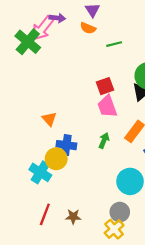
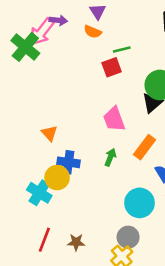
red square: (105, 86) -> (112, 67), moved

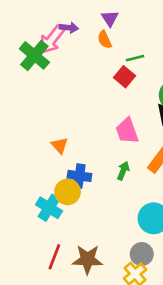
orange semicircle: (93, 32) -> (105, 40), turned 42
red square: (112, 67) -> (124, 77), turned -30
brown star: (76, 242) -> (87, 259), size x1.6

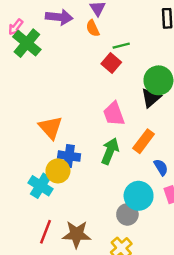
purple arrow: (69, 28) -> (59, 17), size x1.5
pink arrow: (52, 40) -> (16, 27), moved, size x0.6
orange triangle: (60, 146) -> (50, 128), size x1.5
green arrow: (123, 171) -> (110, 151), size x1.5
gray circle: (142, 254) -> (127, 214), moved

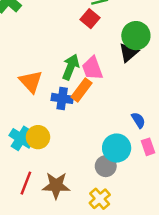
orange rectangle: (144, 141) -> (82, 90), moved
green arrow: (110, 151) -> (71, 67), moved
blue cross: (69, 156) -> (62, 98), moved
yellow circle: (58, 171) -> (38, 137), moved

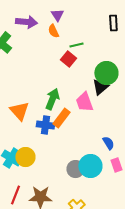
pink trapezoid: (92, 68) -> (84, 102), moved
gray circle: (106, 166) -> (75, 169), moved

